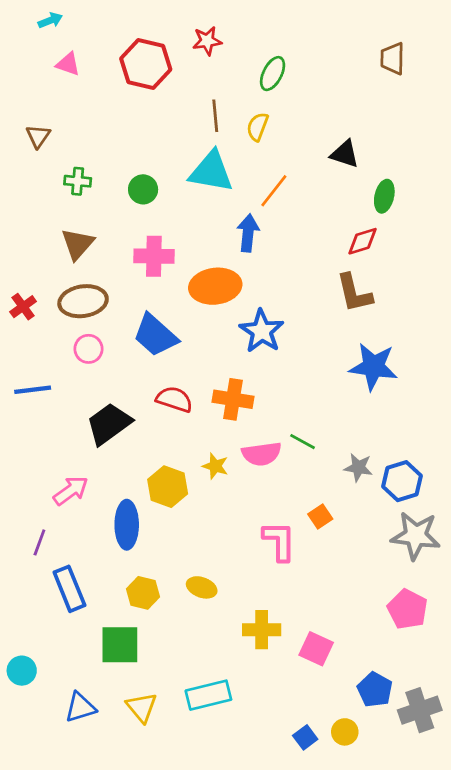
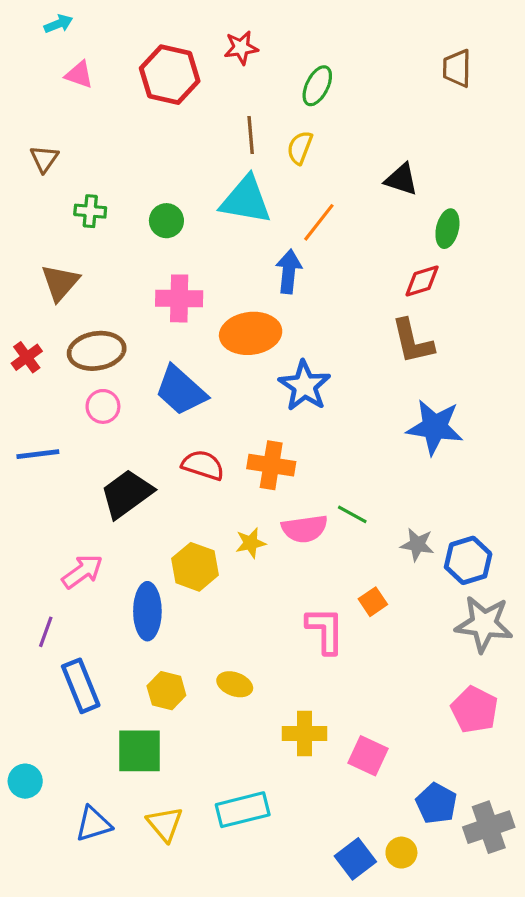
brown triangle: (78, 244) -> (60, 283), moved
yellow star: (215, 466) -> (251, 543), turned -30
blue square: (305, 737) -> (355, 859), size x1.4

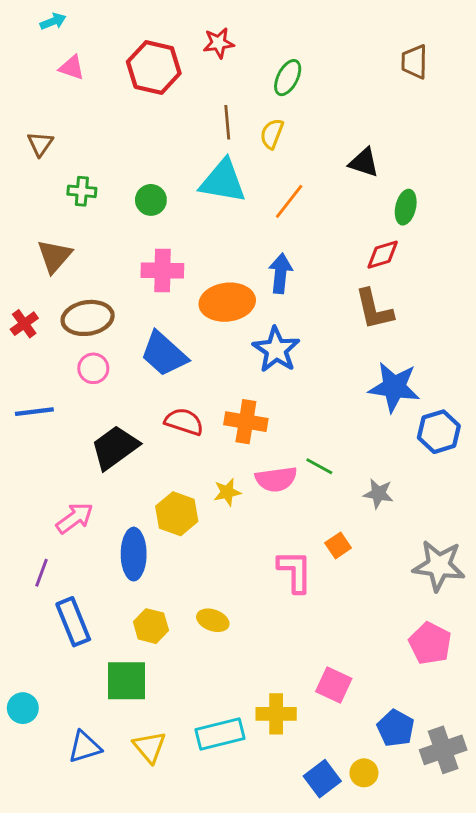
blue arrow: (289, 271) -> (280, 273), moved
blue hexagon: (468, 560) -> (439, 432), moved
yellow cross: (305, 733) -> (276, 714), moved

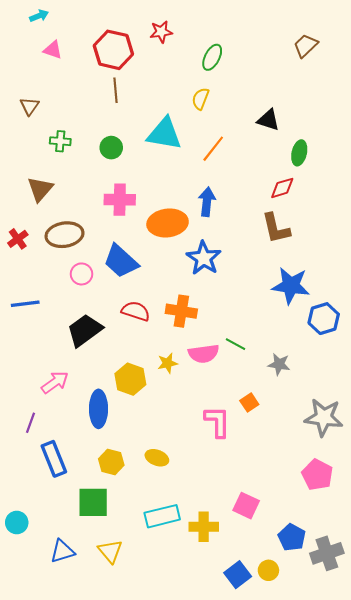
brown trapezoid: (414, 62) -> (306, 46), turned 45
brown line: (227, 122) -> (115, 90), moved
pink circle: (93, 368) -> (81, 274), moved
cyan rectangle: (220, 734) -> (162, 516), moved

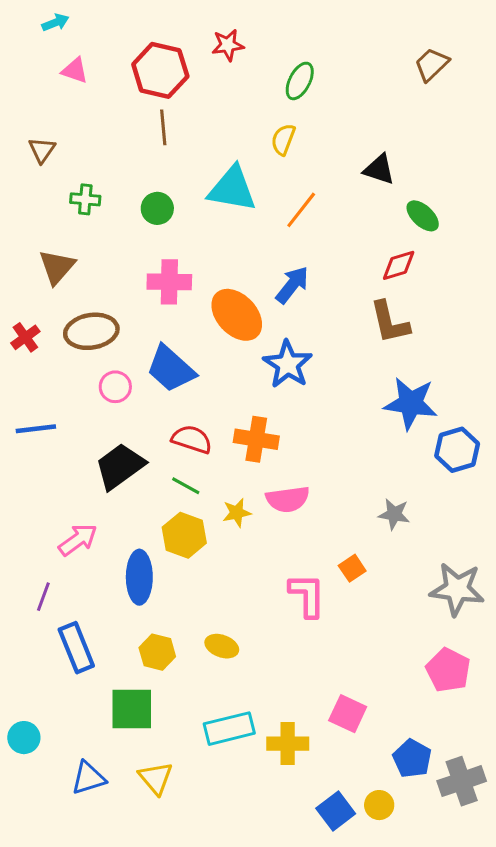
green ellipse: (299, 153) -> (423, 216), turned -60
blue arrow: (207, 202) -> (292, 285), turned 32
orange ellipse: (168, 223) -> (237, 315), turned 54
green line: (236, 344) -> (186, 486), moved

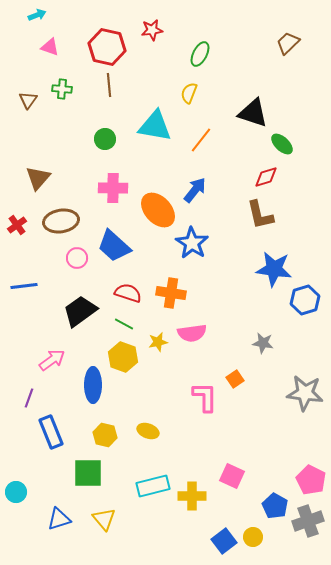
black triangle: (379, 169) -> (253, 113), size x1.4
green cross: (85, 199) -> (62, 89), moved
pink pentagon: (448, 670) -> (311, 480), moved

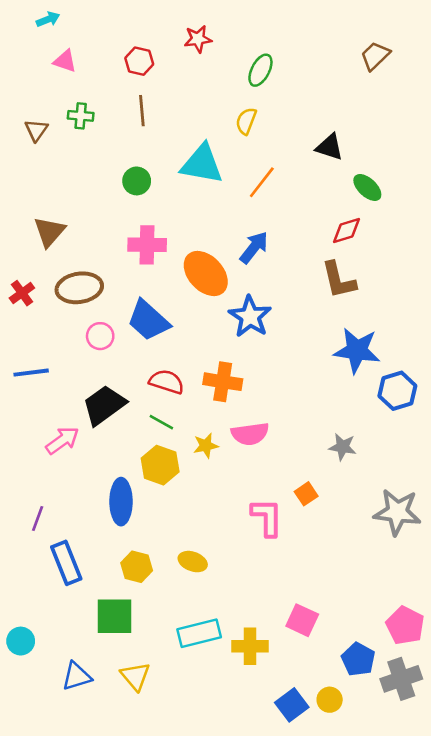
red hexagon: (107, 47) -> (139, 61), size x0.6
black triangle: (253, 113) -> (330, 147), size x0.7
pink arrow: (52, 360) -> (62, 440), moved

